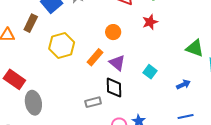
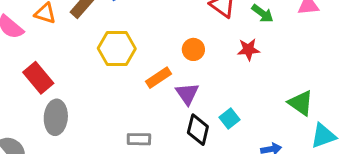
black diamond: (114, 88) -> (198, 130), moved

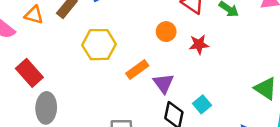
orange circle: (193, 49) -> (166, 32), moved
red star: (248, 50) -> (199, 44), moved

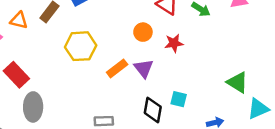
purple triangle: (163, 83) -> (144, 68), moved
cyan square: (202, 104) -> (179, 99), turned -35

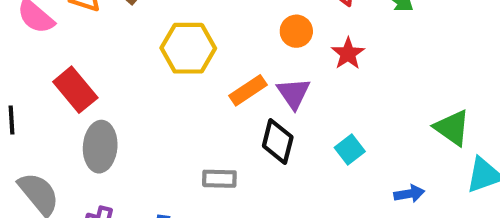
red star: (174, 43) -> (348, 54), turned -30
cyan square: (179, 99) -> (350, 150), turned 35
black diamond: (153, 110) -> (278, 142), moved

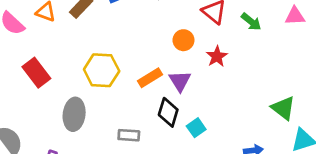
yellow hexagon: (188, 48) -> (102, 70), moved
gray ellipse: (100, 147) -> (74, 114), moved
cyan square: (350, 150) -> (196, 128), moved

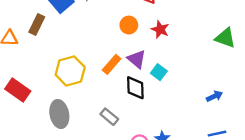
green triangle: (283, 108) -> (225, 38), moved
cyan square: (196, 128) -> (159, 72), moved
gray rectangle: (129, 135) -> (109, 117), turned 54

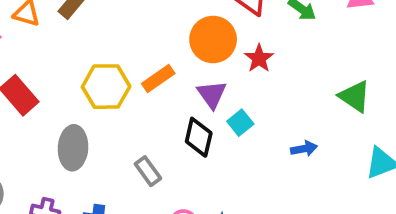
orange circle: (129, 25) -> (213, 39), size x1.6
orange rectangle: (112, 64) -> (158, 79), moved
blue arrow: (215, 96) -> (304, 149), moved

